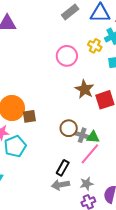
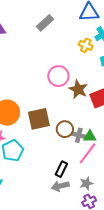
gray rectangle: (70, 12) -> (45, 23), moved
pink circle: (67, 56) -> (58, 76), moved
brown square: (29, 116) -> (39, 119), moved, size x1.6

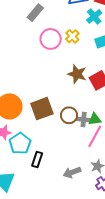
yellow cross: (86, 45) -> (72, 36), moved, turned 32
pink circle: (58, 76) -> (51, 39), moved
black rectangle: (61, 169) -> (37, 159), moved

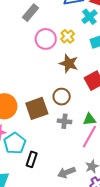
brown star: (77, 74) -> (69, 63), moved
brown circle: (69, 115) -> (62, 97), moved
gray cross: (84, 120) -> (64, 121), moved

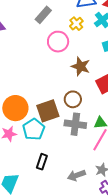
yellow cross: (68, 36) -> (76, 24), moved
gray cross: (64, 121) -> (75, 124), size x1.5
cyan pentagon: (15, 143) -> (34, 129), moved

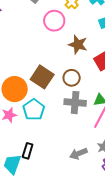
brown square: (48, 111) -> (42, 77), moved, turned -35
black rectangle: (42, 162) -> (28, 151), moved

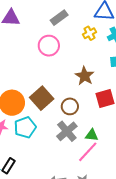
pink circle: (54, 21) -> (49, 46), moved
gray cross: (75, 103) -> (67, 131), turned 30

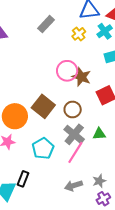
pink circle: (49, 46) -> (67, 71), moved
cyan pentagon: (25, 127) -> (43, 148), moved
pink line: (88, 152) -> (75, 152), moved

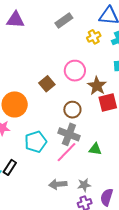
brown star: (81, 77) -> (97, 86), moved
brown square: (43, 106) -> (47, 84), moved, size x0.7
gray cross: (74, 134) -> (69, 134), turned -30
green triangle: (99, 134) -> (95, 149), moved

